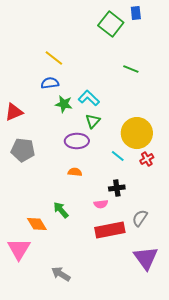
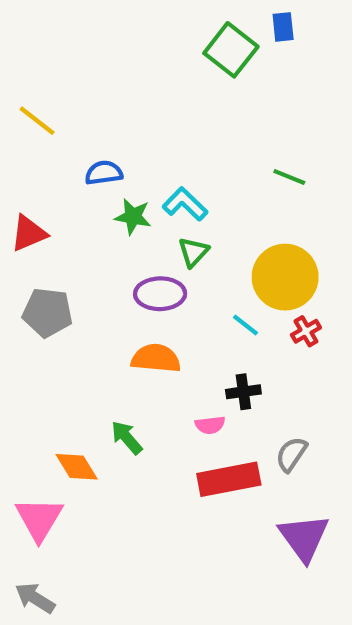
yellow line: (54, 58) -> (37, 121), moved
green line: (131, 69) -> (289, 177), moved
orange semicircle: (75, 172) -> (156, 358), size x1.6
gray arrow: (61, 274) -> (35, 598), moved

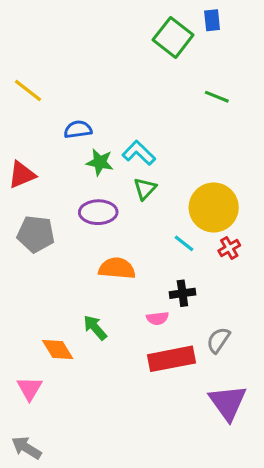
green line: (289, 177) -> (217, 97), moved
purple ellipse: (160, 294) -> (98, 212), moved
pink triangle: (39, 519) -> (30, 388), size x0.7

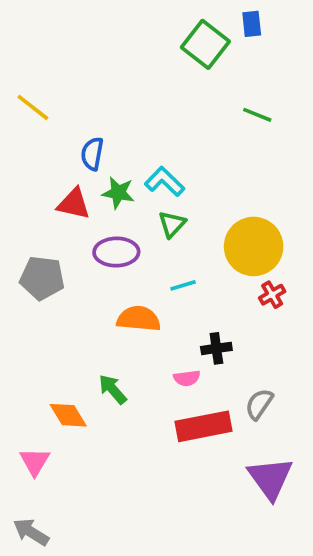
blue semicircle: (78, 129) -> (92, 154), turned -72
red triangle: (22, 175) -> (74, 204), moved, turned 36
cyan line: (184, 243) -> (183, 285), moved, turned -55

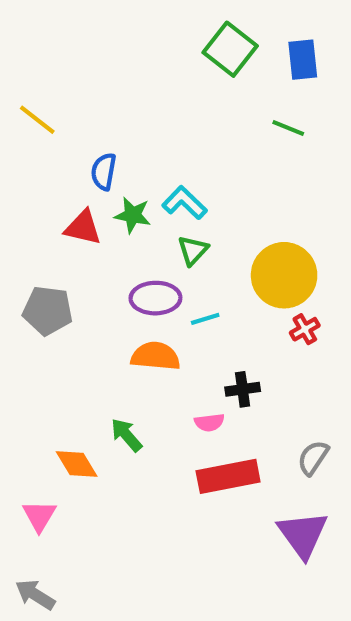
blue rectangle: (252, 24) -> (303, 60), moved, size x1.4
purple ellipse: (116, 252) -> (155, 298), moved
gray semicircle: (259, 404) -> (313, 458), moved

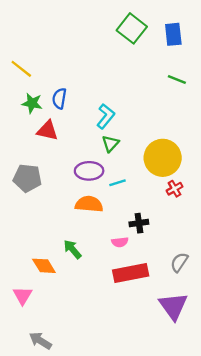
green line: (288, 128) -> (177, 79), moved
cyan L-shape: (184, 203) -> (106, 116), turned 85
green star: (133, 215) -> (32, 103), moved
gray arrow: (35, 595) -> (40, 341), moved

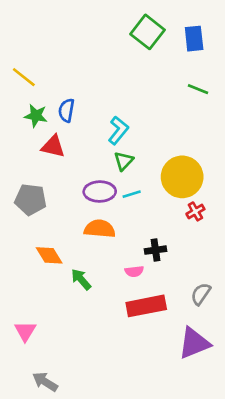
cyan line: (118, 183) -> (132, 194), moved
orange diamond: (44, 266) -> (49, 255), moved
purple triangle: (173, 306) -> (194, 343), turned 44

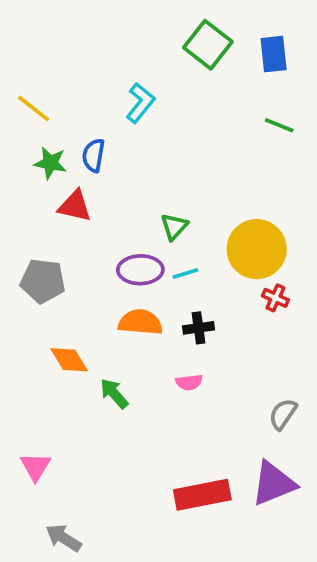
cyan L-shape: (118, 130) -> (140, 103), moved
red cross: (195, 211) -> (275, 298), turned -36
black cross: (156, 250) -> (199, 328), moved
red rectangle: (146, 306) -> (202, 495), moved

